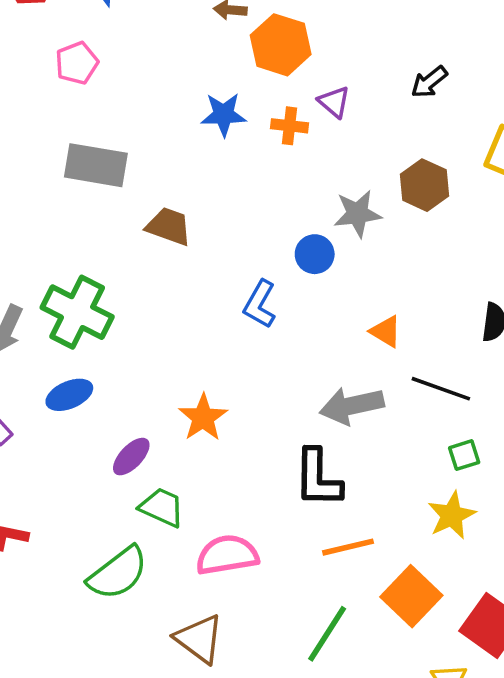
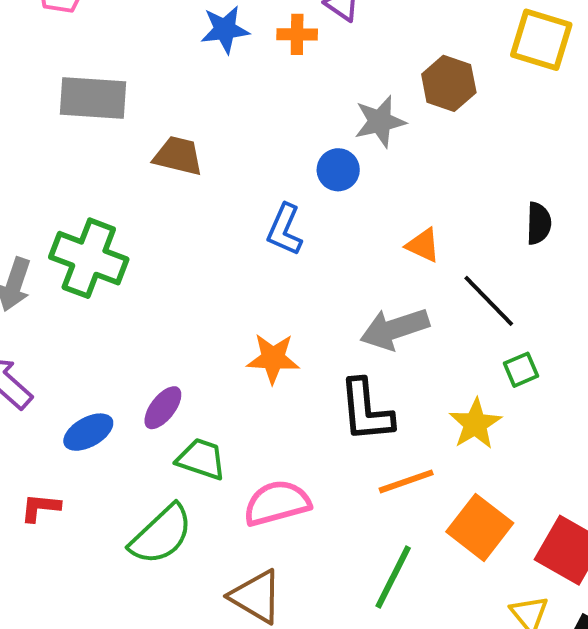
black line: (441, 389) -> (489, 301), turned 32
blue ellipse: (69, 395) -> (88, 432), moved
orange star: (203, 418) -> (273, 358), moved, turned -30
yellow star: (452, 515) -> (475, 424), moved

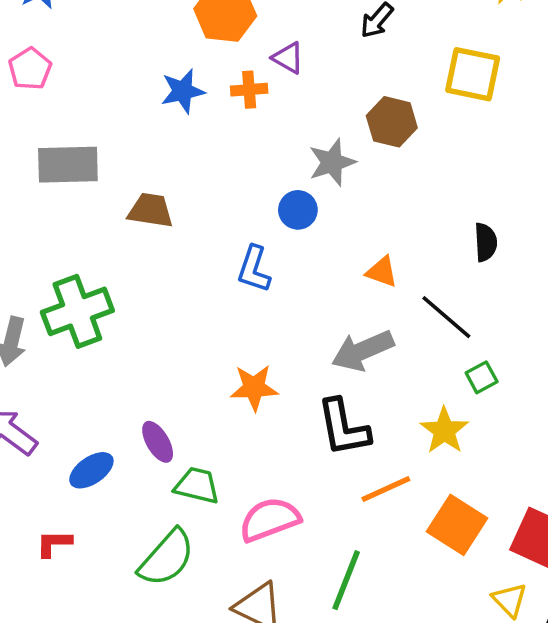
green cross: (89, 258) -> (77, 311), turned -36
purple ellipse: (163, 408) -> (158, 442), turned -63
green line: (393, 577) -> (346, 580), moved

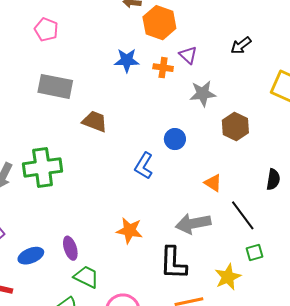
pink pentagon: (30, 69) -> (46, 30), turned -30
brown hexagon: (392, 122) -> (235, 126), moved
gray star: (332, 162) -> (203, 94), moved

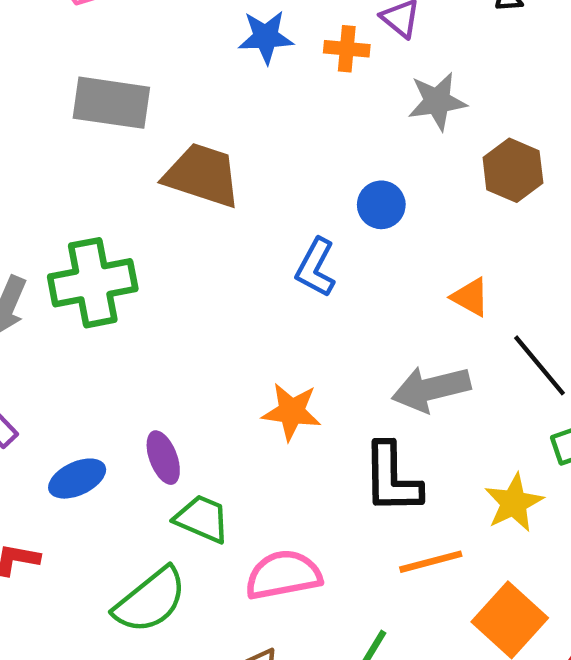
brown trapezoid: (95, 121) -> (202, 175), size x1.4

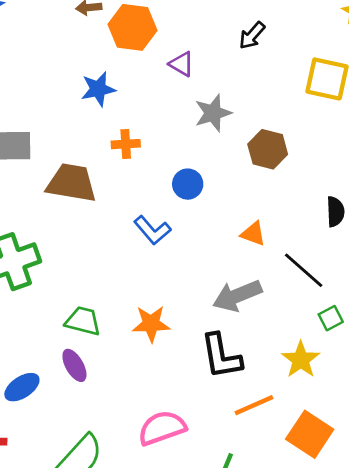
orange cross: (347, 49) -> (126, 144), moved
blue L-shape: (316, 268) -> (152, 230), turned -60
green trapezoid: (202, 519) -> (83, 321), moved

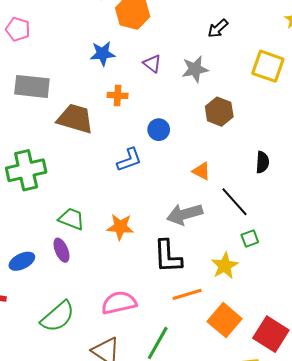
purple triangle: (182, 64) -> (152, 64), moved
gray star: (213, 113) -> (195, 69), moved
blue L-shape: (152, 230) -> (129, 160), turned -76

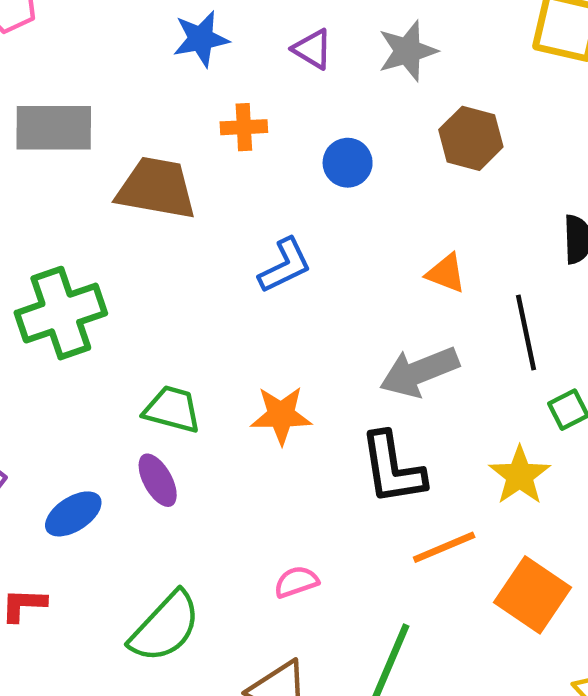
blue circle: (159, 130) -> (348, 163), moved
black line: (235, 202) -> (526, 333), turned 36
pink semicircle: (119, 303) -> (296, 582), size x0.6

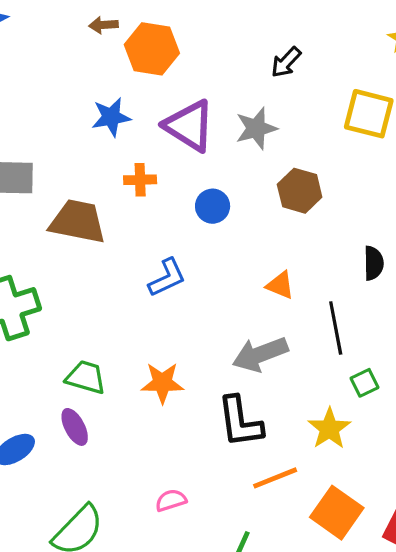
purple triangle: (312, 49) -> (189, 126), size x1.8

